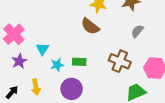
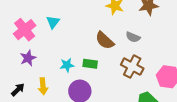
brown semicircle: (90, 26) -> (105, 41), moved
gray semicircle: (137, 31) -> (133, 37), moved, turned -112
cyan triangle: (43, 49) -> (53, 22), moved

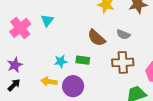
purple star: (28, 58) -> (15, 65), moved
brown cross: (132, 67) -> (123, 62), turned -30
yellow arrow: (43, 86) -> (49, 81), moved, turned 105

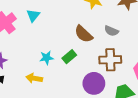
green rectangle: (83, 60) -> (69, 57), turned -48
purple circle: (73, 86) -> (94, 83), moved

